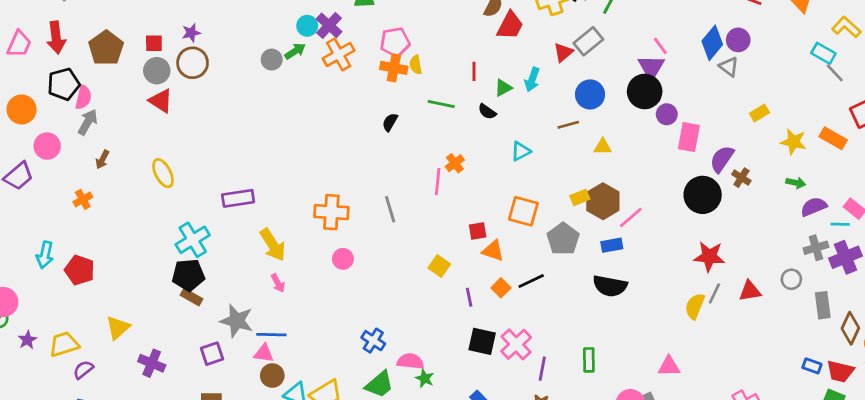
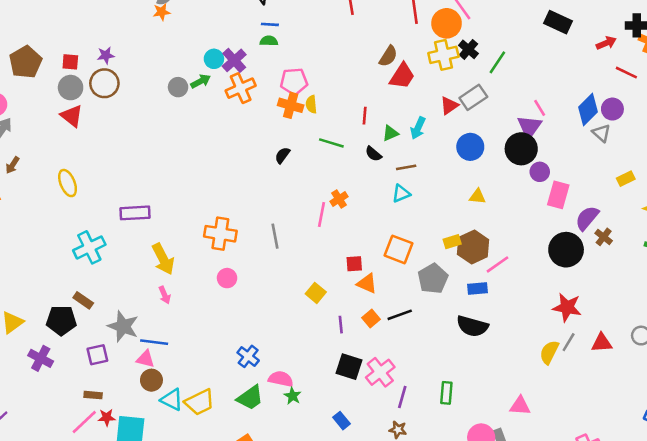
brown line: (568, 125) -> (406, 167), moved
black pentagon: (188, 275) -> (61, 320), moved

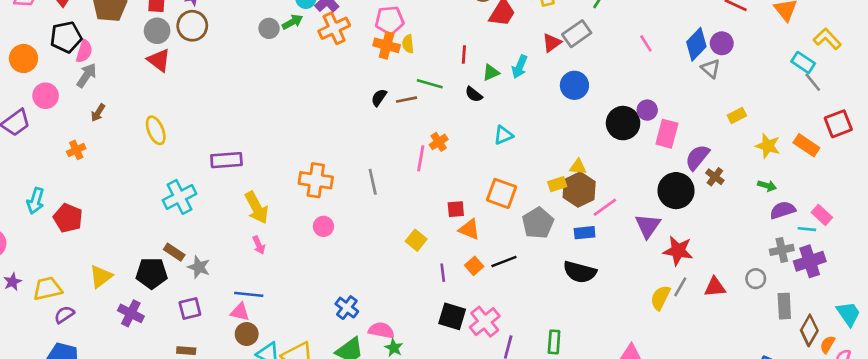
purple triangle: (529, 127) -> (648, 226), moved
black circle: (521, 149) -> (623, 123), moved
brown line: (406, 167) -> (407, 100), moved
yellow triangle: (477, 196) -> (578, 167), moved
gray star: (123, 326) -> (199, 267), moved, size x0.7

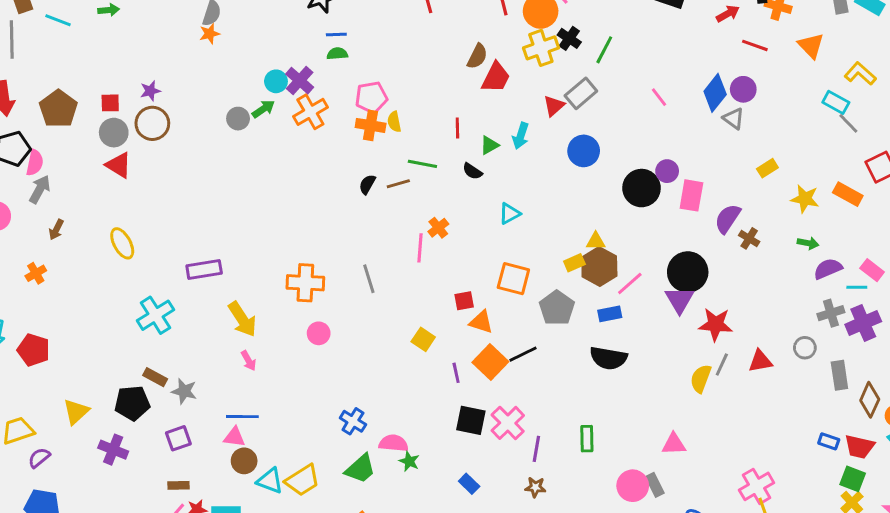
black circle: (676, 191) -> (688, 272), moved
orange square: (474, 266) -> (490, 362), size x1.6

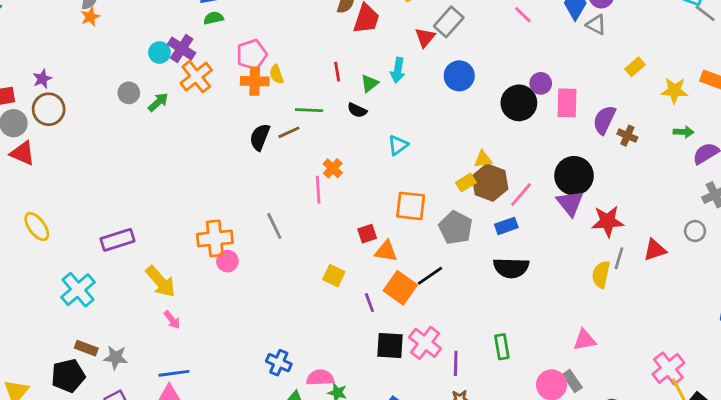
green arrow: (263, 109) -> (158, 102), moved
black semicircle: (367, 184) -> (260, 137), size x1.4
pink circle: (319, 333) -> (227, 261), moved

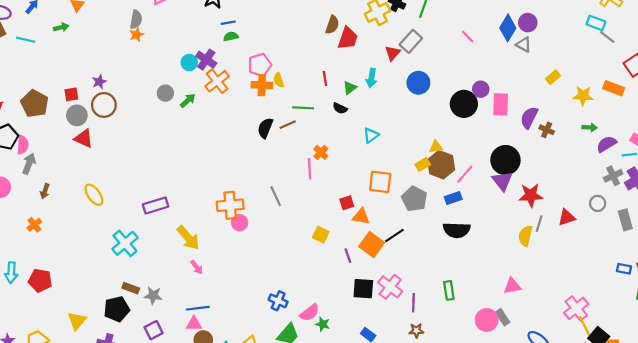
pink semicircle: (320, 378) -> (310, 313), turned 144

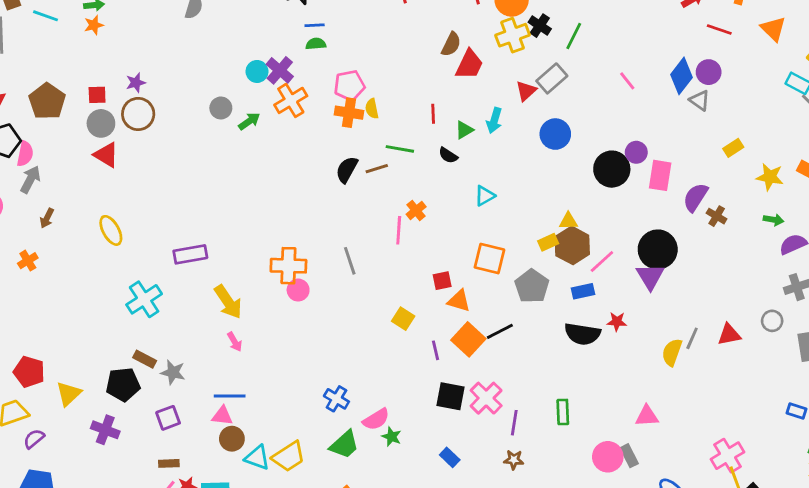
orange star: (137, 35) -> (94, 25), moved
red star: (531, 195) -> (617, 322), moved, size x0.6
red pentagon: (40, 280) -> (29, 372), moved

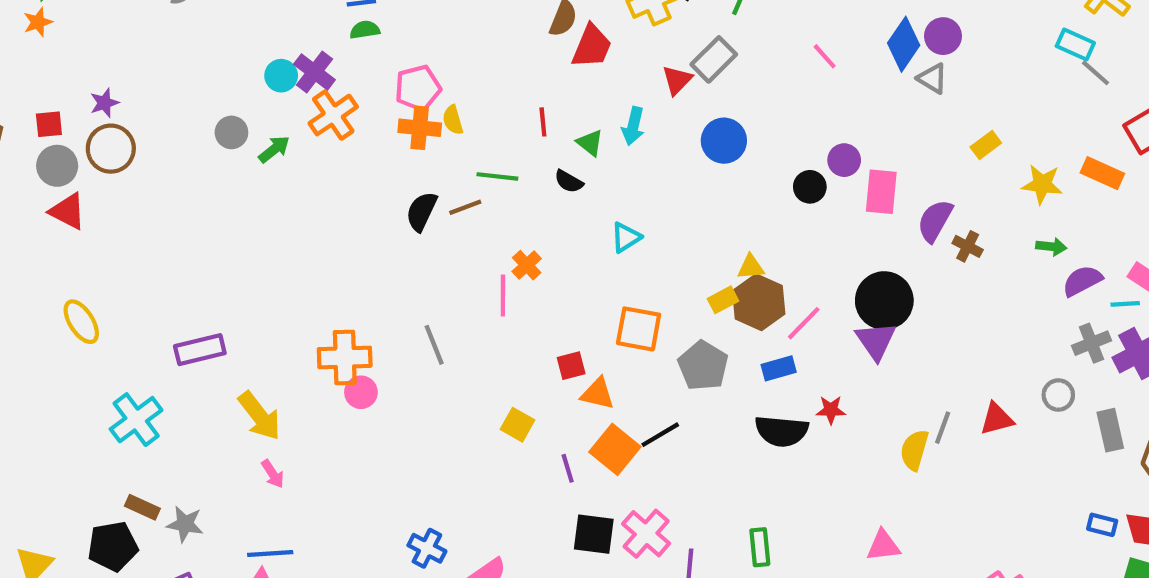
green triangle: (464, 130) -> (590, 143), turned -48
black circle: (612, 169) -> (810, 187), size x0.6

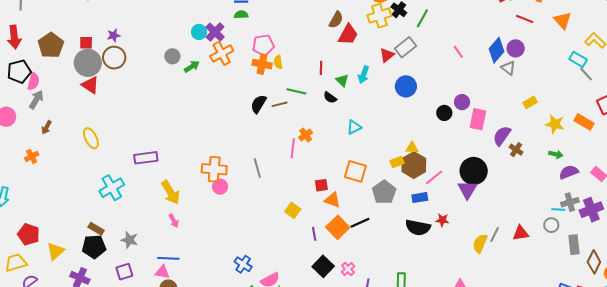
gray circle: (57, 166) -> (88, 63), size x1.4
cyan line: (1125, 304) -> (558, 210), moved
brown rectangle: (142, 507) -> (96, 229), moved
black square: (594, 534) -> (323, 266), turned 30
pink cross: (646, 534) -> (348, 269), size x0.6

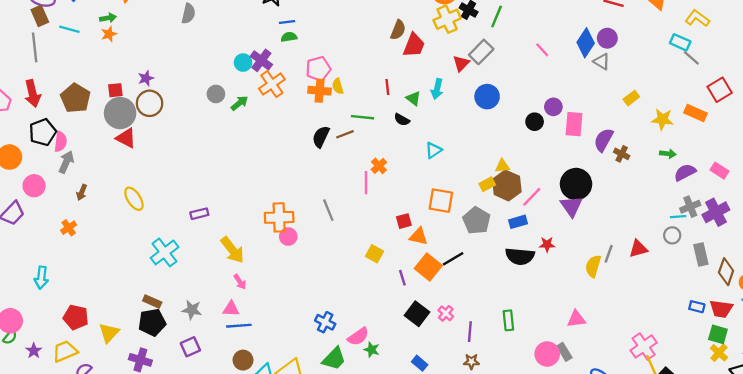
purple rectangle: (146, 158) -> (199, 214), size x0.7
pink triangle: (162, 272) -> (231, 309), moved

